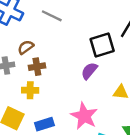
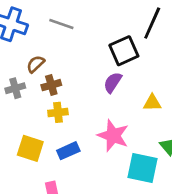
yellow cross: (30, 90) -> (58, 112), moved

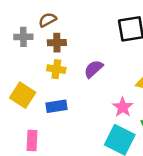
purple semicircle: (113, 82) -> (93, 69), moved
pink star: (113, 136) -> (123, 107), moved, size x0.7

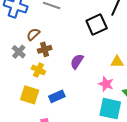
gray cross: (23, 37) -> (19, 52), turned -32
yellow cross: (56, 69) -> (38, 70), moved, turned 32

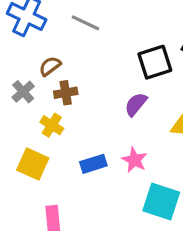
purple semicircle: (77, 61) -> (136, 104), moved
pink star: (106, 84) -> (134, 160), moved
blue rectangle: (57, 96) -> (93, 164), moved

